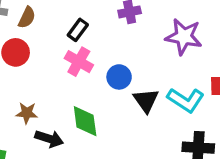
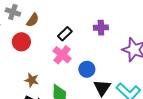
brown star: (27, 113) -> (32, 80), moved

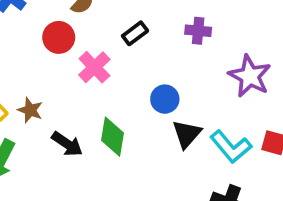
pink cross: (62, 55) -> (94, 67), moved
brown star: (32, 80) -> (30, 110), moved

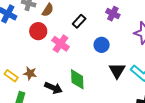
purple cross: (198, 31) -> (113, 14), turned 32
blue circle: (165, 99) -> (102, 45), moved

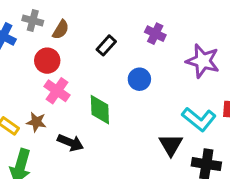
pink cross: (60, 44) -> (57, 91), moved
black triangle: (117, 71) -> (171, 145), moved
green diamond: (77, 79) -> (100, 110), moved

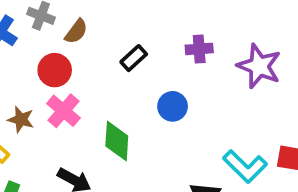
purple cross: (155, 34) -> (199, 49), turned -36
purple star: (203, 61) -> (259, 66), moved
brown star: (36, 122) -> (21, 119), moved

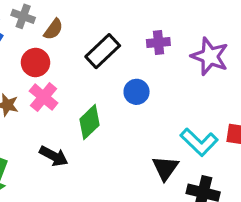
black rectangle: (134, 58) -> (103, 51), size x1.5
green diamond: (117, 141) -> (89, 122), turned 44

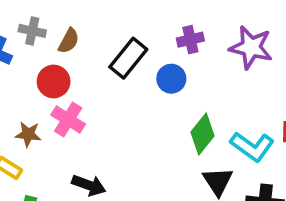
blue circle: (137, 92) -> (171, 79), moved
green diamond: (89, 122) -> (202, 134), moved

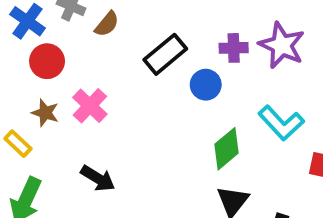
purple star: (251, 47) -> (282, 45), moved
red circle: (54, 81) -> (47, 61), moved
cyan L-shape: (252, 147) -> (281, 123), moved

